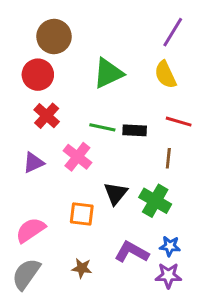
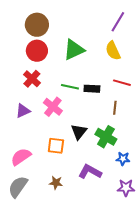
red circle: (38, 75) -> (37, 51), moved
blue star: (170, 246) -> (123, 159), moved
purple star: (168, 276) -> (126, 188), moved

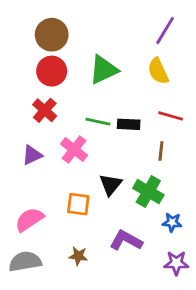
gray semicircle: (18, 187) -> (25, 262), turned 45

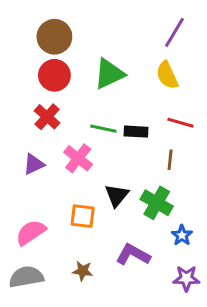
blue star: (172, 222) -> (182, 235), turned 30

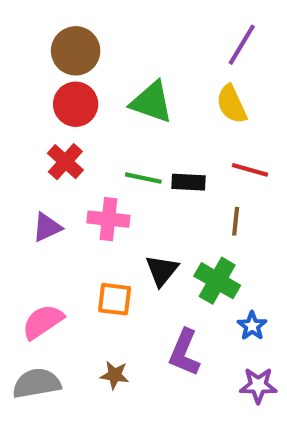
green triangle: (109, 74) -> (152, 102), turned 44
pink cross: (78, 158) -> (108, 219), turned -32
purple L-shape: (133, 255) -> (184, 353), turned -96

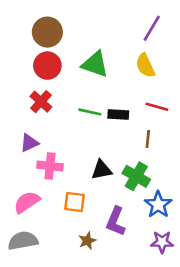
pink cross: (108, 219) -> (50, 166), moved
black triangle: (162, 270) -> (101, 170), turned 40
orange square: (115, 299) -> (74, 202), moved
blue star: (252, 326) -> (158, 205), size x1.5
brown star: (115, 375) -> (87, 241), moved, turned -30

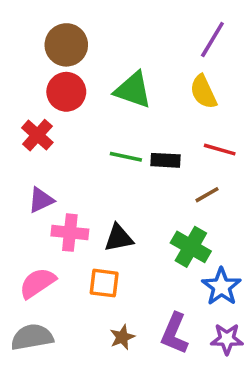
red cross: (41, 102) -> (37, 135), moved
brown line: (148, 139) -> (207, 195), turned 54
black triangle: (101, 170) -> (119, 238), moved
purple L-shape: (116, 221) -> (175, 334), moved

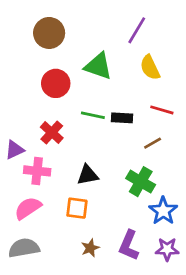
purple line: (212, 39) -> (137, 30), moved
red circle: (66, 92) -> (56, 83), moved
red cross: (37, 135) -> (52, 132), moved
purple triangle: (41, 200) -> (15, 150), moved
pink cross: (70, 233) -> (37, 171), moved

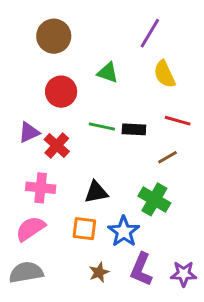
green triangle: (98, 66) -> (108, 73), size x0.7
purple triangle: (15, 150) -> (29, 132), moved
blue star: (163, 211) -> (124, 232), moved

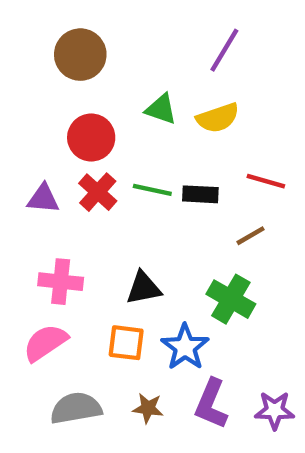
yellow semicircle: (165, 74) -> (218, 118), moved, turned -84
purple triangle: (29, 132) -> (43, 199), turned 30
red cross: (57, 146) -> (98, 192), moved
gray semicircle: (26, 272) -> (76, 408), moved
brown star: (99, 272) -> (148, 408), turned 30

